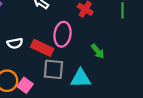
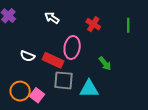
white semicircle: (15, 43) -> (27, 56), turned 32

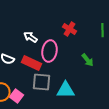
white arrow: (52, 18) -> (30, 37), moved
green arrow: (105, 63) -> (88, 60), moved

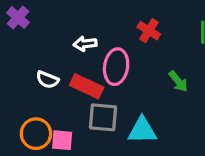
white arrow: (30, 37) -> (85, 44), turned -40
pink square: (16, 96) -> (62, 140), turned -32

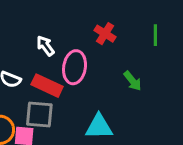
white arrow: (85, 44) -> (46, 46), turned 60
gray square: (103, 117) -> (39, 115), moved

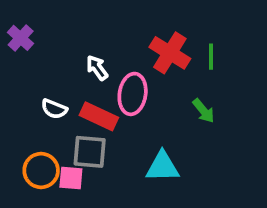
red cross: (105, 34) -> (170, 53), size x1.5
green line: (155, 35) -> (211, 57), moved

